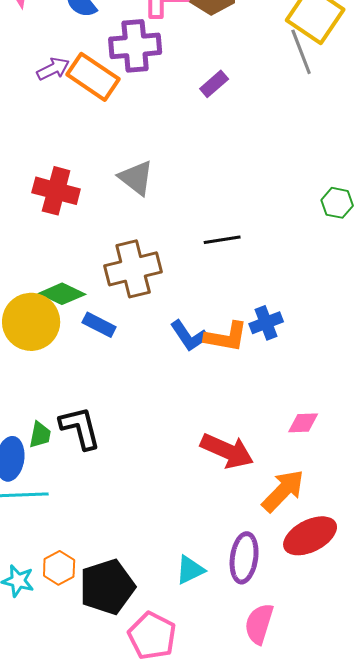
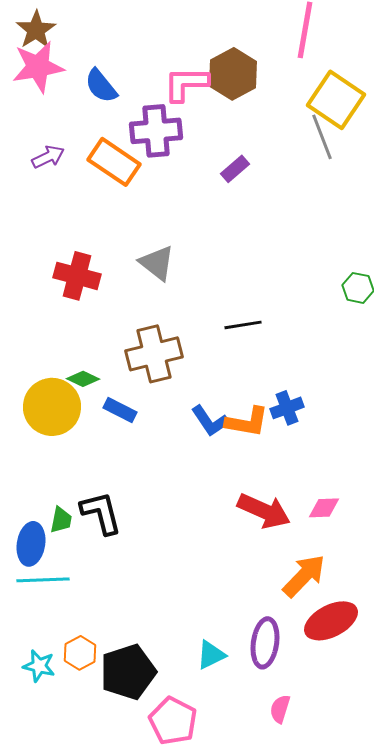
purple arrow: (53, 69) -> (48, 157), moved
green diamond: (62, 294) -> (83, 379), size x0.7
red arrow: (227, 451) -> (264, 511), moved
pink semicircle: (259, 624) -> (280, 709), size x0.7

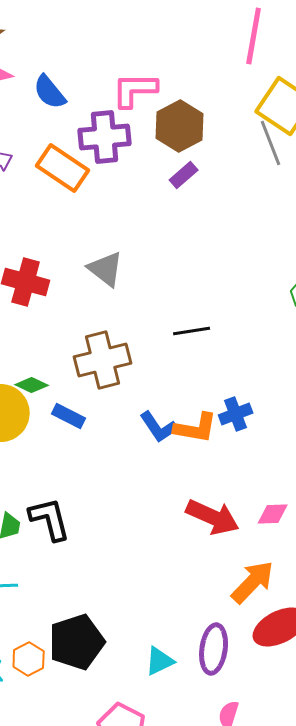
brown hexagon: (233, 74) -> (180, 126), moved
black pentagon: (128, 672) -> (77, 642), moved

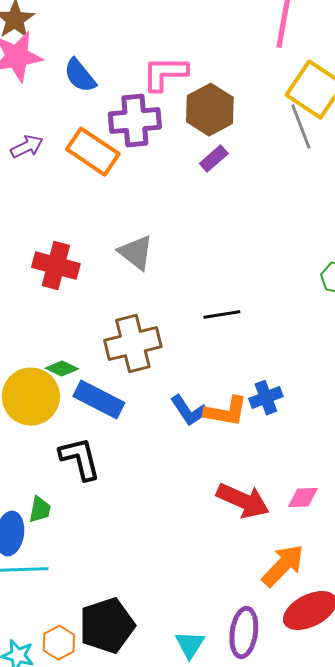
blue rectangle: (69, 416) -> (99, 400), size x1.5
black L-shape: (50, 519) -> (80, 459), moved
cyan triangle: (160, 661) -> (190, 645), turned -32

